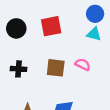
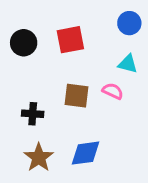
cyan triangle: (94, 34) -> (128, 64), moved
black cross: (19, 69) -> (33, 114), moved

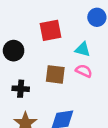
black circle: (24, 43) -> (14, 51), moved
cyan triangle: (128, 64) -> (83, 49), moved

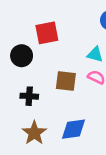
red square: (50, 30) -> (47, 33), moved

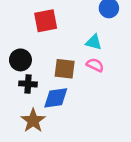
black circle: (22, 56) -> (20, 60), moved
blue diamond: (74, 129) -> (56, 98), moved

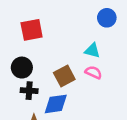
red square: (46, 21) -> (32, 30), moved
brown square: (65, 69) -> (64, 76), turned -35

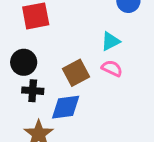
cyan triangle: (92, 51) -> (110, 41), turned -42

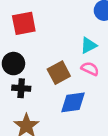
blue diamond: (66, 107) -> (73, 102), moved

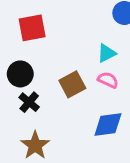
black cross: (21, 88) -> (29, 102), turned 36
blue diamond: (73, 102) -> (108, 124), moved

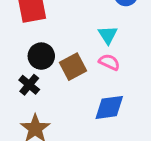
cyan triangle: (106, 53) -> (108, 35), turned -36
black circle: (20, 74) -> (41, 56), moved

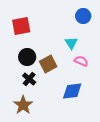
pink semicircle: (109, 62) -> (81, 61), moved
black cross: (29, 85) -> (29, 79), moved

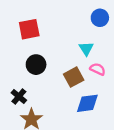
brown square: (48, 64) -> (74, 77), moved
black cross: (29, 79) -> (19, 96), moved

